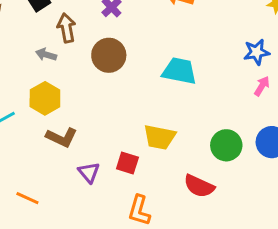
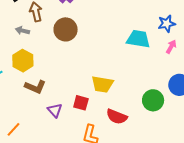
cyan trapezoid: (179, 71) -> (138, 39), moved
green circle: (226, 145) -> (153, 100), moved
red semicircle: (199, 186) -> (117, 117), moved
orange line: (27, 198) -> (13, 129), turned -70

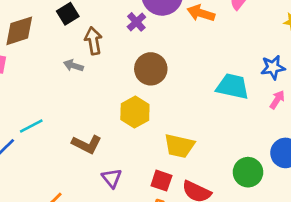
brown circle: (66, 29) -> (151, 69), moved
yellow hexagon: (23, 61) -> (135, 112), moved
red square: (81, 103) -> (161, 181), moved

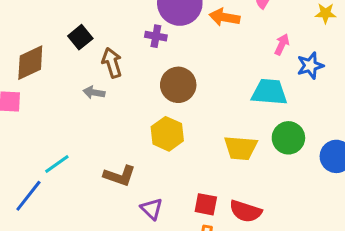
purple cross: (136, 22) -> (156, 36), turned -30
pink arrow: (277, 100) -> (282, 44), moved
yellow trapezoid: (179, 146) -> (241, 148), moved
green circle: (248, 172) -> (288, 138), moved

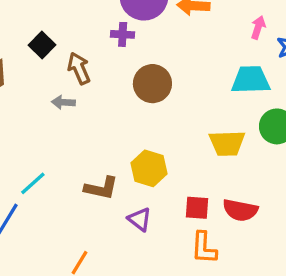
yellow hexagon: (167, 134) -> (149, 168), moved

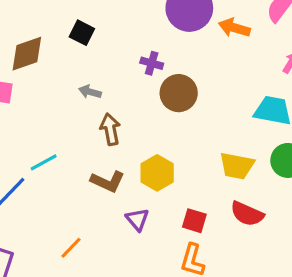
purple cross: (123, 34) -> (152, 63), moved
black square: (42, 45) -> (82, 33), turned -30
brown arrow: (79, 68) -> (110, 129), moved
red semicircle: (240, 210) -> (247, 214), moved

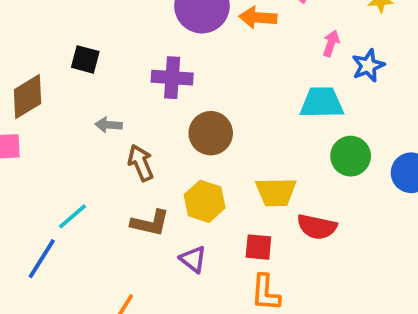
purple cross: (152, 63) -> (172, 78), size x1.5
brown circle: (179, 93) -> (211, 133), moved
yellow trapezoid: (237, 166) -> (276, 192), moved

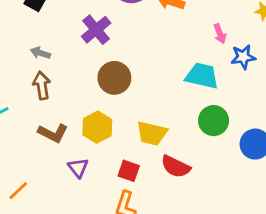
pink arrow: (331, 43) -> (220, 34), turned 126
purple cross: (172, 78) -> (96, 30), turned 32
brown arrow: (141, 163) -> (42, 85), moved

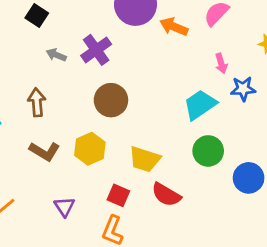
gray arrow: (40, 53) -> (56, 55), moved
cyan trapezoid: (202, 76) -> (200, 105), turned -52
purple triangle: (78, 168) -> (64, 207), moved

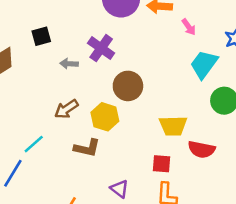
black square: (37, 16) -> (41, 36), turned -30
pink arrow: (221, 63) -> (189, 27), moved
brown arrow: (37, 102) -> (66, 109), turned -100
yellow hexagon: (90, 149) -> (105, 117), moved

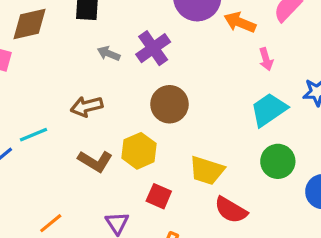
yellow hexagon: (105, 117) -> (139, 151), moved
red square: (162, 164) -> (159, 196), moved

